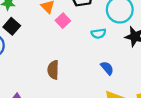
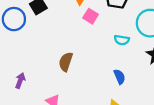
pink square: (63, 21) -> (91, 16), turned -32

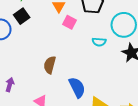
blue semicircle: (119, 77) -> (77, 87), moved, size x1.5

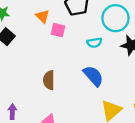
blue semicircle: (77, 87) -> (93, 76), moved

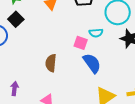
pink square: (58, 30) -> (81, 43), moved

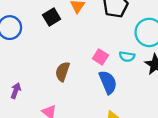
black square: (16, 19) -> (52, 17), moved
cyan semicircle: (96, 33) -> (127, 57), moved

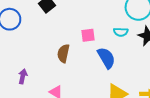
pink square: (100, 57) -> (88, 35), moved, turned -32

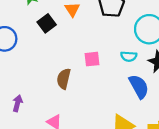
blue semicircle: (106, 58) -> (139, 86), moved

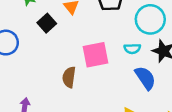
pink square: (92, 59) -> (96, 55), size x1.6

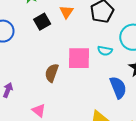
cyan semicircle: (132, 49) -> (105, 51), moved

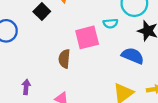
blue semicircle: (118, 87) -> (133, 56), turned -30

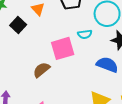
brown semicircle: (64, 59) -> (41, 70), turned 48

